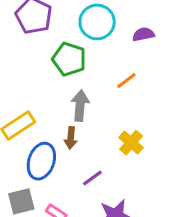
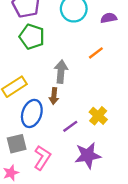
green pentagon: (69, 59) -> (32, 37), moved
yellow cross: (131, 143) -> (98, 116), moved

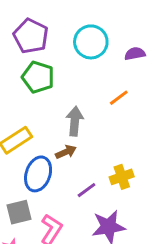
brown arrow: (54, 96) -> (66, 152), turned -119
yellow cross: (98, 116) -> (122, 177), turned 30

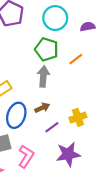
green pentagon: (38, 77) -> (47, 49), moved
brown arrow: (66, 152) -> (42, 108), moved

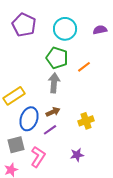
purple semicircle: (88, 27) -> (100, 30), moved
purple line: (52, 127) -> (50, 130), moved
purple star: (68, 154) -> (77, 155), size x0.6

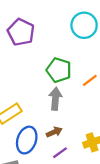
cyan circle: (65, 29) -> (84, 25), moved
purple line: (50, 130) -> (60, 153), moved

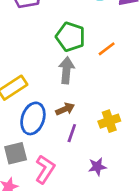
purple line: (60, 153) -> (72, 133), turned -35

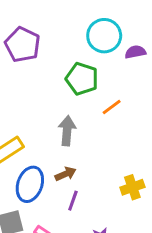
green pentagon: (70, 37) -> (82, 79), moved
yellow cross: (109, 121) -> (132, 187), moved

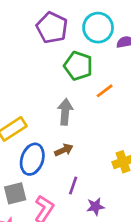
purple pentagon: (22, 45) -> (52, 28), moved
purple line: (73, 201) -> (73, 186), moved

